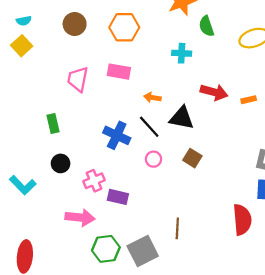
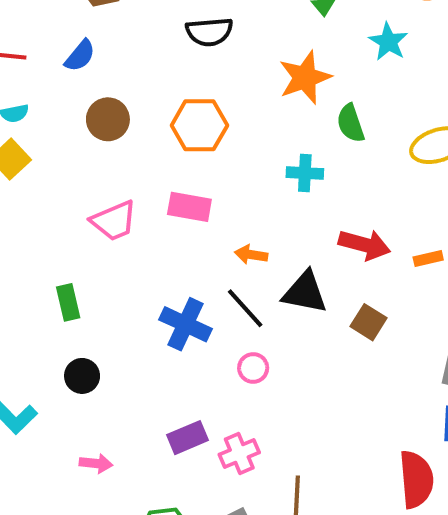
pink trapezoid: (78, 79) -> (114, 221), turned -124
brown square: (192, 158) -> (369, 322), moved
pink cross: (94, 181) -> (239, 454), moved
purple rectangle: (118, 197) -> (187, 438), turned -36
pink arrow: (80, 217) -> (96, 463), moved, size x0.6

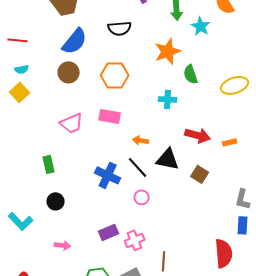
cyan star: (388, 42) -> (201, 26), moved
blue semicircle: (80, 56) -> (75, 41), moved, size x1.6

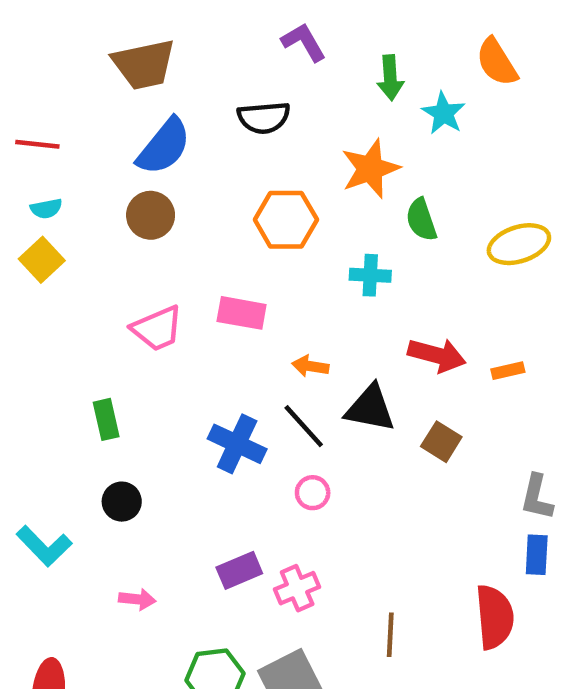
orange hexagon: (115, 75) -> (286, 220), moved
brown line: (164, 261) -> (390, 635), moved

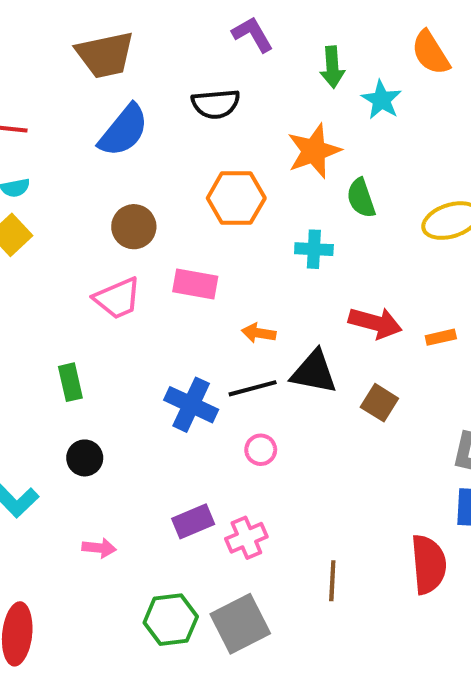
brown circle: (151, 215) -> (134, 227), moved
black line: (304, 426) -> (253, 388), turned -63

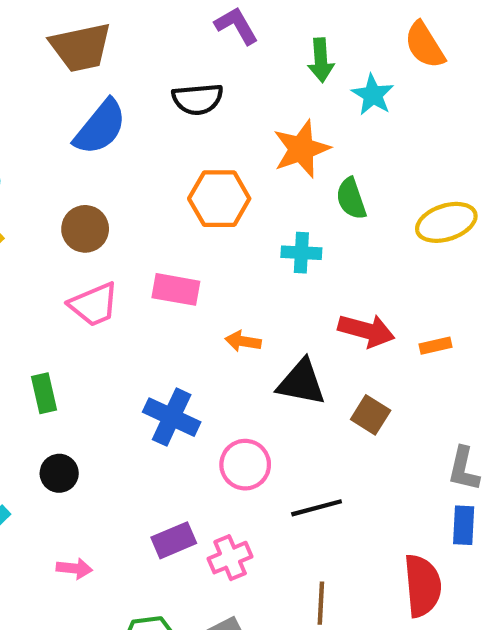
brown circle: (134, 227) -> (85, 229), moved
black line: (253, 388) -> (317, 508), moved
pink circle: (261, 450) -> (245, 465), size x1.5

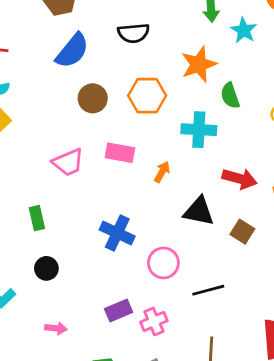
brown circle: (85, 229) -> (93, 98), moved
cyan cross: (301, 253) -> (199, 130), size x1.4
orange arrow: (243, 341) -> (162, 172), moved, turned 110

